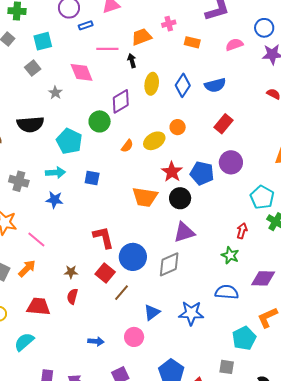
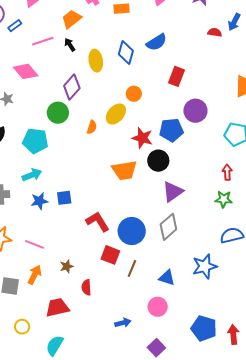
blue square: (92, 178) -> (64, 198), moved
brown star: (71, 272) -> (67, 266), moved
blue triangle: (152, 312) -> (167, 278), turned -48

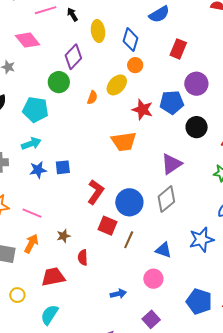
blue diamond: (126, 52) -> (131, 40), moved
black circle: (158, 161) -> (197, 127), moved
red L-shape: (98, 222) -> (96, 192), turned 65

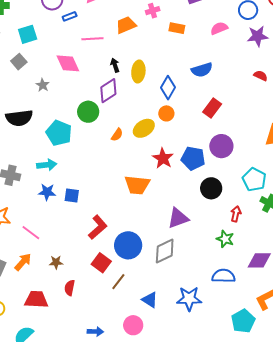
black arrow: (72, 14) -> (115, 65), moved

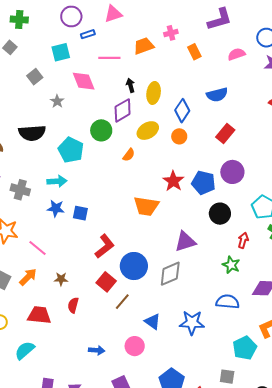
orange rectangle: (177, 28) -> (194, 52), turned 49
cyan square: (28, 34) -> (61, 52), moved
yellow ellipse: (144, 128) -> (148, 131), moved

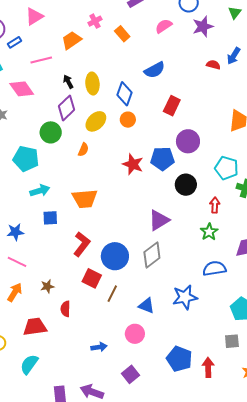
cyan arrow: (57, 181) -> (40, 191), moved
orange trapezoid: (146, 206) -> (85, 199), moved
blue star: (56, 208) -> (15, 232), moved
green star: (231, 265) -> (209, 232), turned 30

